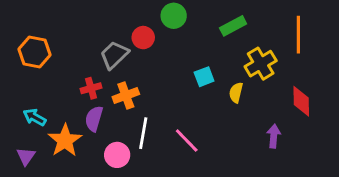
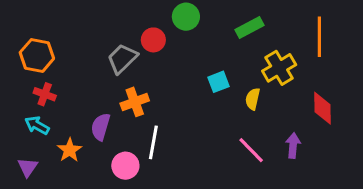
red cross: (91, 88) -> (45, 94), moved, turned 36
orange star: (65, 140) -> (70, 150), size x0.7
pink line: (187, 140) -> (251, 150), moved

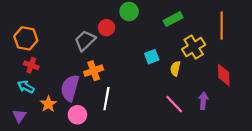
purple semicircle: (101, 127) -> (70, 88), size x1.4
pink circle: (125, 166) -> (77, 115), moved

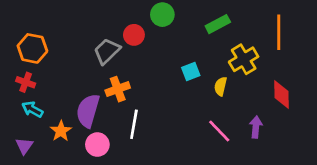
red cross: (31, 65) -> (26, 82), moved

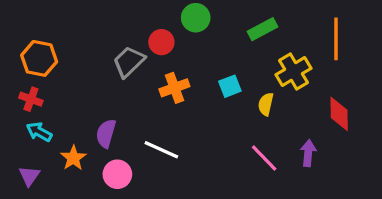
orange cross: (118, 89) -> (174, 88), moved
purple semicircle: (88, 111) -> (106, 133), size x0.7
white line: (134, 124) -> (161, 150), turned -76

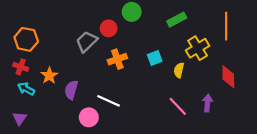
orange star: (73, 158) -> (49, 76), moved
pink circle: (117, 174) -> (89, 117), moved

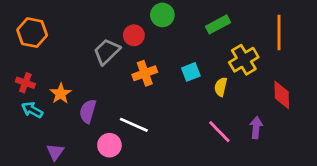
orange hexagon: (26, 39) -> (32, 33), moved
purple triangle: (20, 118) -> (55, 152), moved

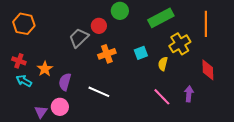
green rectangle: (218, 24) -> (161, 18), size x1.4
pink circle: (109, 145) -> (60, 107), moved

